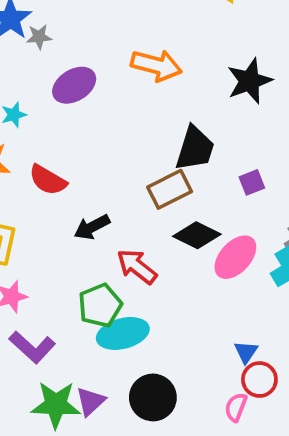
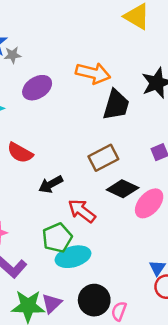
black trapezoid: (195, 148) -> (116, 105), moved
pink semicircle: (236, 407) -> (119, 311), moved

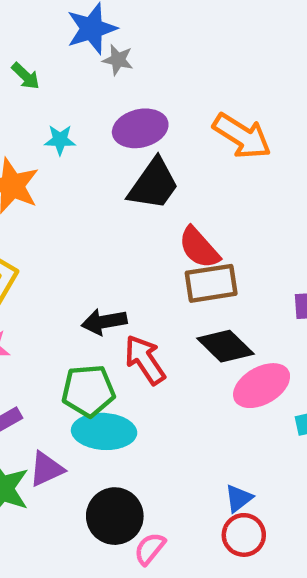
black trapezoid: (116, 105) -> (153, 184), moved
red semicircle: (20, 153) -> (199, 248), moved
black arrow: (51, 184) -> (104, 322), moved
purple triangle: (52, 303) -> (46, 469), moved

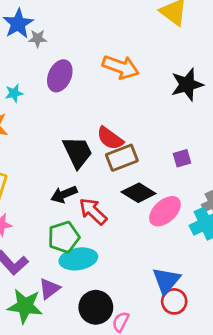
purple ellipse: (140, 128) -> (60, 76), turned -40
black trapezoid: (153, 184) -> (78, 152), moved, turned -48
blue triangle: (239, 498) -> (166, 281), size x1.6

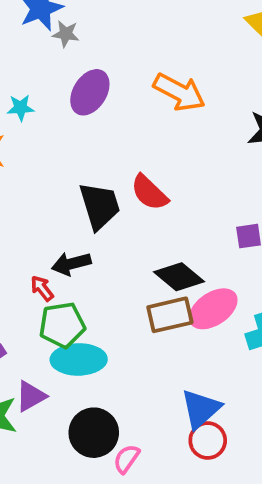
brown rectangle: (122, 158) -> (170, 315), moved
red arrow: (93, 211) -> (42, 288), moved, size x0.6

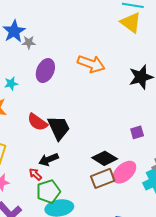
red semicircle: (149, 193) -> (37, 122), moved

